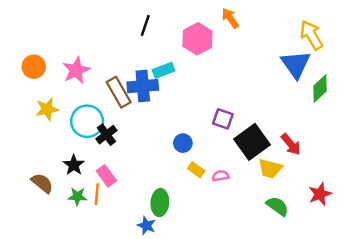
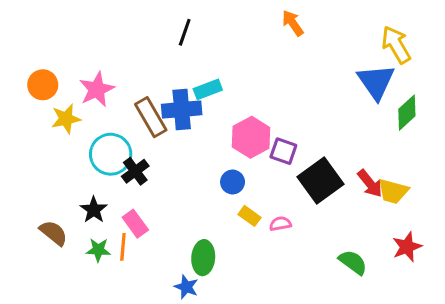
pink hexagon: (197, 39) -> (251, 137), moved
yellow star: (47, 109) -> (66, 119), moved
yellow trapezoid: (270, 169) -> (393, 191), moved

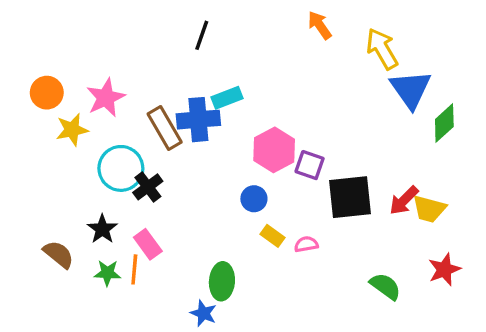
yellow arrow: (396, 45) -> (382, 49), moved
black square: (320, 180) -> (350, 197), turned 30
red arrow: (370, 184) -> (404, 200), turned 84

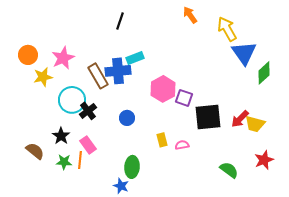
blue circle: (254, 199) -> (127, 118), moved
yellow rectangle: (272, 236) -> (162, 140), turned 40

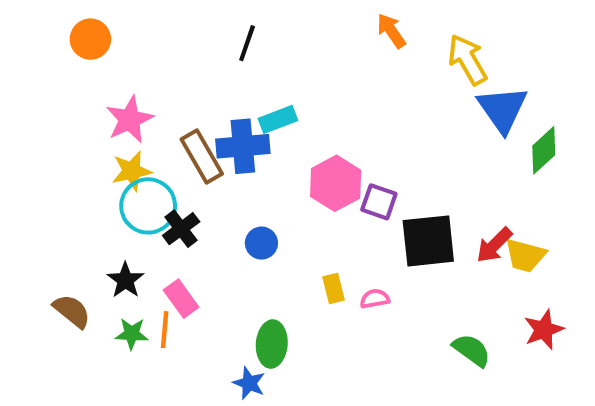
orange circle: (28, 55) -> (90, 39), moved
yellow star: (43, 77) -> (132, 171), moved

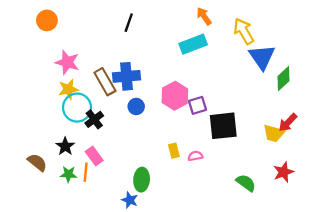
pink star: (130, 119) -> (67, 62), turned -30
cyan rectangle: (278, 119) -> (193, 44), moved, size x1.4
purple square: (379, 202) -> (197, 105), turned -36
blue circle: (261, 243) -> (136, 106), moved
red arrow: (494, 245) -> (288, 123), moved

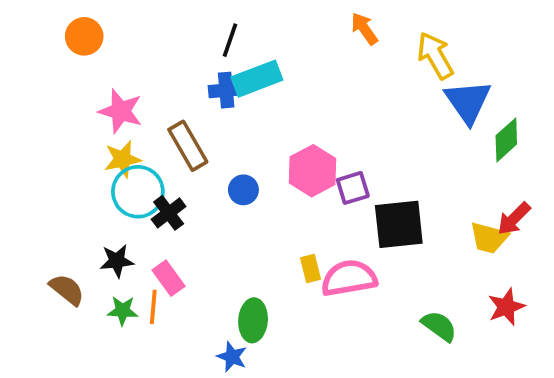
cyan rectangle: (193, 44) -> (257, 79), moved
blue cross: (126, 76) -> (226, 90), moved, size x0.7
black star: (65, 146) -> (117, 261), turned 30
pink semicircle: (195, 156) -> (349, 278), size x2.0

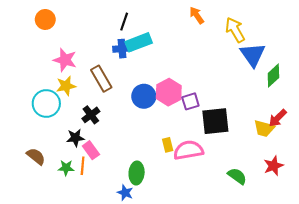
blue circle: (243, 190) -> (144, 96), moved, size x1.5
cyan circle: (138, 192) -> (46, 103), moved
black star: (117, 261) -> (75, 138), moved

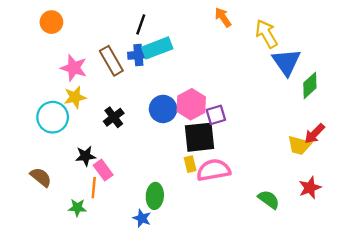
brown rectangle: (101, 79) -> (111, 61), moved
black cross: (91, 115) -> (114, 117), moved
black square: (215, 121) -> (199, 137), moved
green star: (66, 168) -> (77, 208), moved

